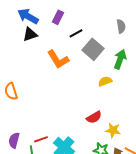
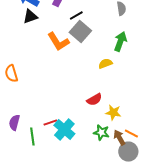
gray square: (93, 49) -> (80, 32), moved
red line: (41, 139) -> (50, 122), moved

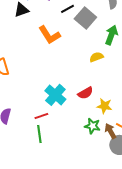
gray square: (80, 32) -> (85, 18), moved
cyan cross: (64, 130) -> (55, 95), moved
green line: (32, 136) -> (39, 134), moved

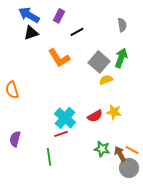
gray square: (85, 18) -> (99, 62), moved
yellow star: (104, 106) -> (114, 112), moved
red line: (41, 116) -> (61, 134), moved

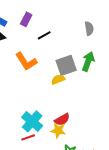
gray square: (99, 62) -> (66, 65), turned 30
yellow semicircle: (106, 80) -> (58, 79), moved
yellow star: (114, 112) -> (58, 130), moved

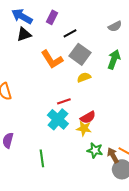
gray semicircle: (89, 28) -> (115, 26), turned 72
gray square: (66, 65) -> (80, 54), moved, turned -35
red line: (28, 137) -> (64, 101), moved

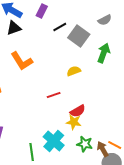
gray square: (80, 54) -> (79, 36), moved
orange L-shape: (52, 59) -> (22, 61), moved
cyan cross: (58, 119) -> (54, 141), moved

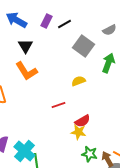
black line: (60, 27) -> (64, 24), moved
black triangle: (14, 28) -> (25, 46), moved, turned -42
cyan cross: (54, 141) -> (24, 151), moved

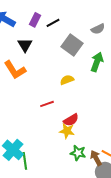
black triangle: (25, 46) -> (25, 45), moved

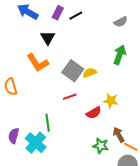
gray square: (72, 45) -> (73, 71), moved
yellow star: (67, 131) -> (111, 101), moved
brown arrow: (96, 158) -> (119, 135), moved
green line: (25, 161) -> (48, 123), moved

